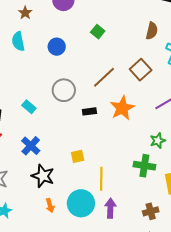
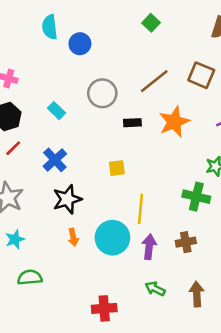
blue circle: (57, 47) -> (80, 44), moved
brown square: (141, 70) -> (201, 75), turned -30
yellow square: (78, 156) -> (117, 168), moved
black star: (43, 176) -> (67, 199), turned 30
brown cross: (151, 211) -> (186, 242), moved

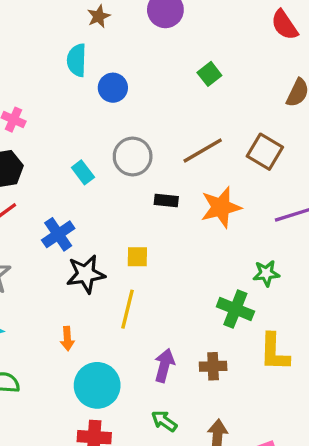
cyan rectangle: (57, 111) -> (83, 172), moved
black star: (67, 199) -> (86, 274), moved
yellow line: (141, 209) -> (128, 309), moved
cyan circle: (112, 238) -> (97, 385), moved

